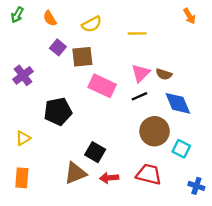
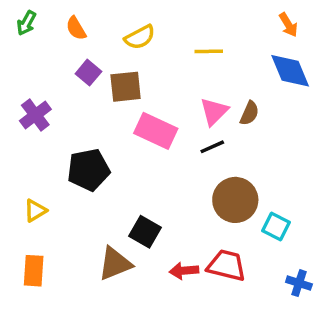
brown semicircle: (164, 74) -> (249, 113), turned -84
blue diamond: (178, 103) -> (290, 71), moved
red arrow: (109, 178) -> (184, 271), moved

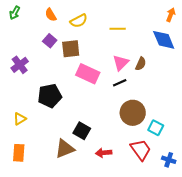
orange arrow: (288, 25) -> (171, 15), moved, turned -128
orange semicircle: (76, 28) -> (51, 15), moved
red trapezoid: (226, 265) -> (141, 150), moved, turned 40

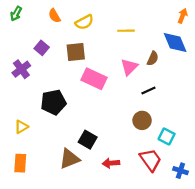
purple square: (50, 41) -> (42, 48), moved
brown semicircle: (141, 64) -> (153, 58), moved
black line: (120, 83) -> (148, 91), moved
brown circle: (133, 113) -> (142, 120), size x0.7

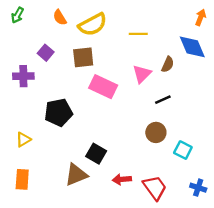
yellow semicircle: (84, 22) -> (93, 25), size x1.4
purple cross: (21, 69) -> (23, 76), turned 36
red trapezoid: (151, 160) -> (155, 188), moved

